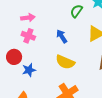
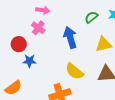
blue arrow: (62, 36) -> (70, 37), size x1.5
yellow semicircle: (65, 62) -> (74, 71), moved

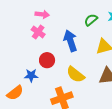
red circle: (19, 44) -> (47, 60), moved
blue star: (29, 61) -> (31, 75), moved

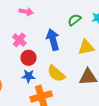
pink cross: (38, 32) -> (19, 40), moved
blue star: (31, 75) -> (28, 76), moved

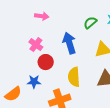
yellow semicircle: (56, 74) -> (74, 77), turned 48
blue star: (28, 76) -> (34, 82), moved

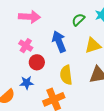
pink arrow: (42, 16) -> (29, 17), size x1.5

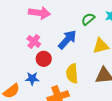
blue arrow: (59, 42) -> (67, 40), turned 60

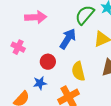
green semicircle: (88, 19) -> (85, 15), size x1.5
pink cross: (34, 41) -> (18, 47), moved

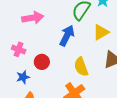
red circle: (48, 62) -> (42, 62), moved
blue star: (40, 83) -> (23, 77), moved

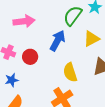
red circle: (42, 62) -> (30, 57), moved

